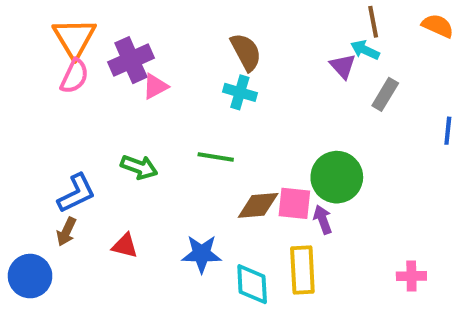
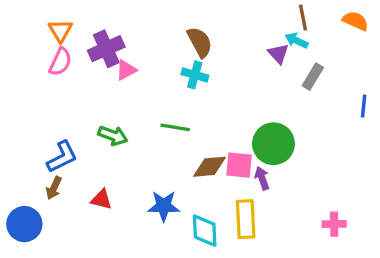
orange triangle: (74, 38) -> (60, 31), size x0.7

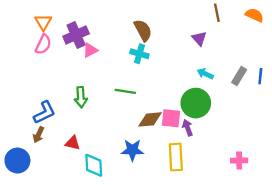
cyan arrow: (296, 40) -> (205, 74), moved
gray rectangle: (313, 77) -> (239, 76), moved
green arrow: (113, 136) -> (81, 97), turned 66
blue star: (164, 206) -> (132, 150), moved
cyan diamond: (205, 231) -> (94, 165), moved

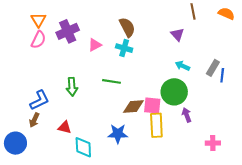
pink triangle: (90, 50) -> (95, 45), moved
blue line: (260, 76) -> (222, 75), moved
purple arrow: (188, 128) -> (187, 115), moved
yellow rectangle: (176, 157) -> (156, 125), moved

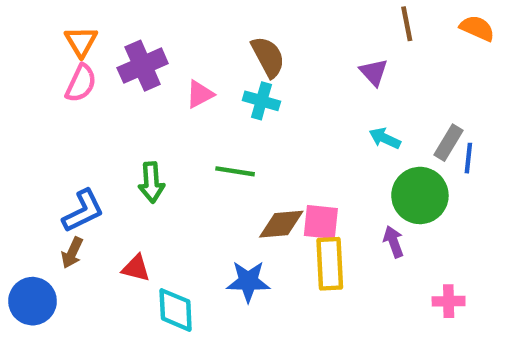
green circle: (174, 92) -> (420, 195), moved

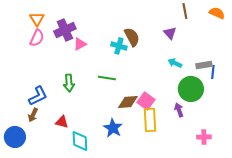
brown semicircle: (268, 57) -> (132, 37), moved
pink triangle: (200, 94) -> (80, 44), moved
gray rectangle: (449, 143) -> (204, 65), turned 49
pink square: (321, 222) -> (146, 101), turned 30
blue star: (248, 281) -> (113, 128), turned 30

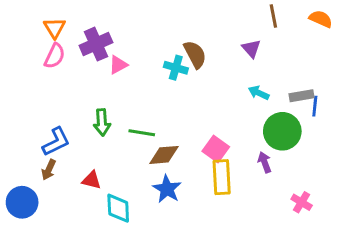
green line: (107, 78) -> (142, 133), moved
brown diamond: (128, 102) -> (164, 155), moved
pink cross: (204, 137) -> (302, 202), turned 32

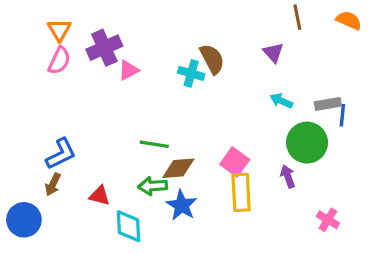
green arrow: (102, 122) -> (153, 186), moved, turned 90

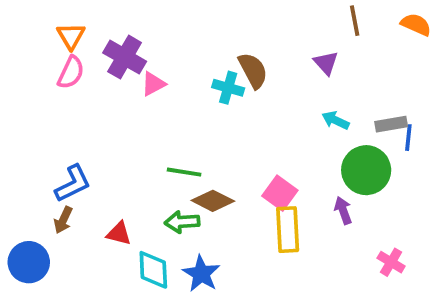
purple cross: (104, 48) -> (125, 57), turned -36
brown diamond: (178, 168) -> (213, 201), turned 32
blue star: (182, 205) -> (201, 274), moved

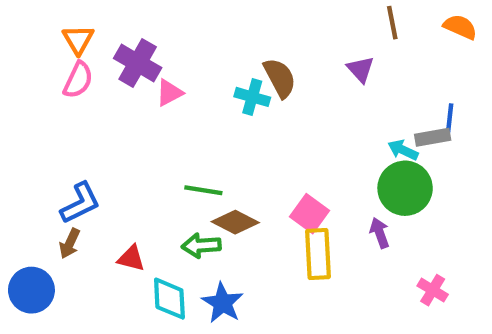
cyan arrow: (335, 120) -> (403, 150), moved
blue line: (408, 138) -> (450, 118), moved

